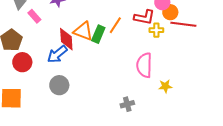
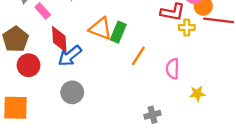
orange line: (115, 25) -> (138, 56), moved
red diamond: (66, 39) -> (59, 39), moved
pink semicircle: (144, 65) -> (173, 69), size x0.7

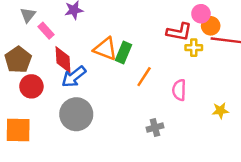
gray circle: (72, 92) -> (76, 114), size x1.4
yellow star: (197, 94) -> (220, 111), moved
gray cross: (152, 115) -> (155, 128), moved

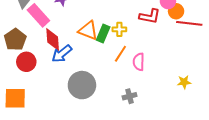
pink rectangle: (46, 31) -> (38, 15), size x1.6
yellow cross: (194, 48) -> (119, 29), moved
pink semicircle: (179, 90) -> (139, 62), moved
gray circle: (76, 114) -> (82, 85), moved

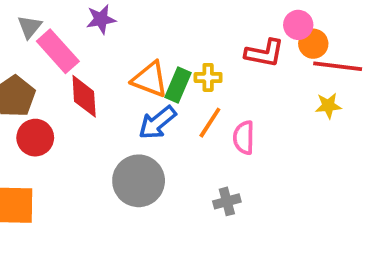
blue arrow: (62, 54) -> (157, 123), moved
yellow star: (184, 82) -> (328, 106), moved

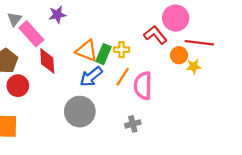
pink circle: (298, 25) -> (176, 18), size x1.5
orange circle: (313, 44) -> (179, 55), moved
red L-shape: (264, 53) -> (155, 35), turned -140
pink semicircle: (244, 138) -> (143, 86), size x1.4

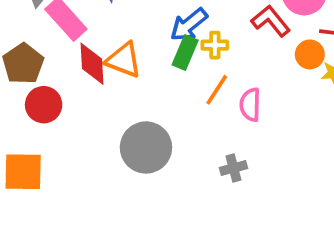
orange triangle: (87, 51) -> (124, 60), moved
blue arrow: (91, 77) -> (189, 25), moved
pink semicircle: (143, 86) -> (250, 105), size x0.7

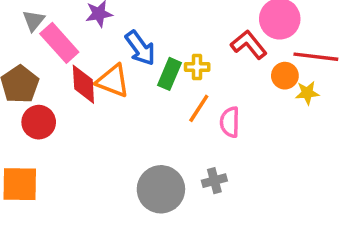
blue arrow: (189, 25) -> (140, 48), moved, turned -87
gray circle: (146, 147) -> (161, 189), moved

